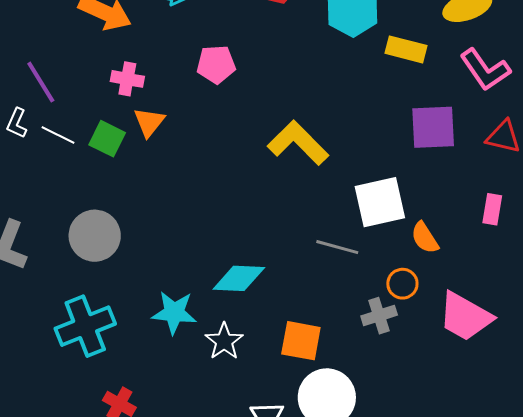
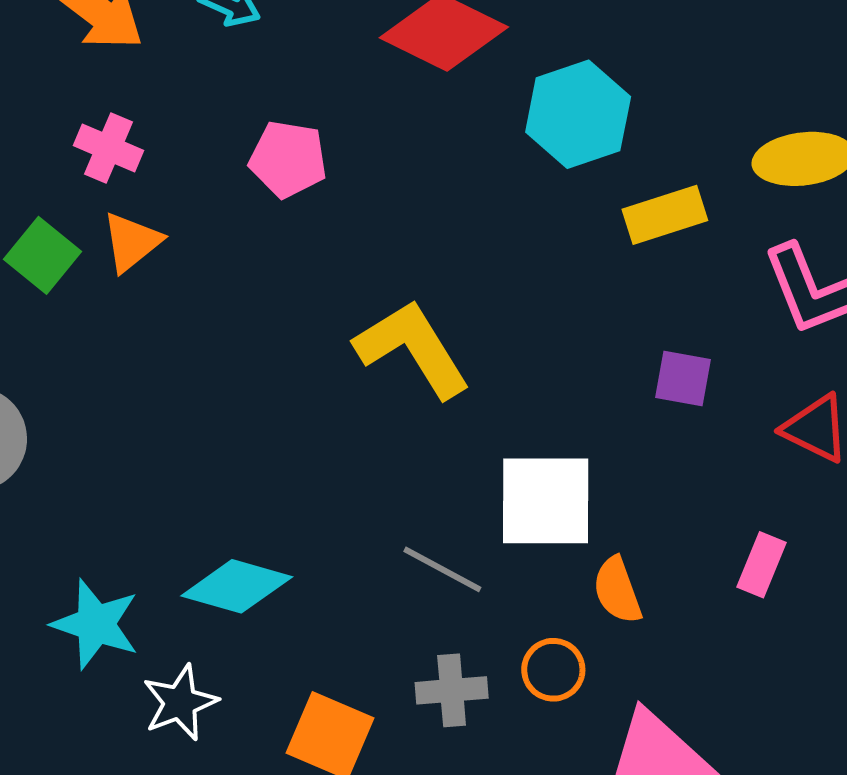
yellow rectangle: (406, 49) -> (665, 215), turned -45
purple square: (433, 127) -> (683, 379), size x0.6
gray cross: (379, 316) -> (452, 690), moved

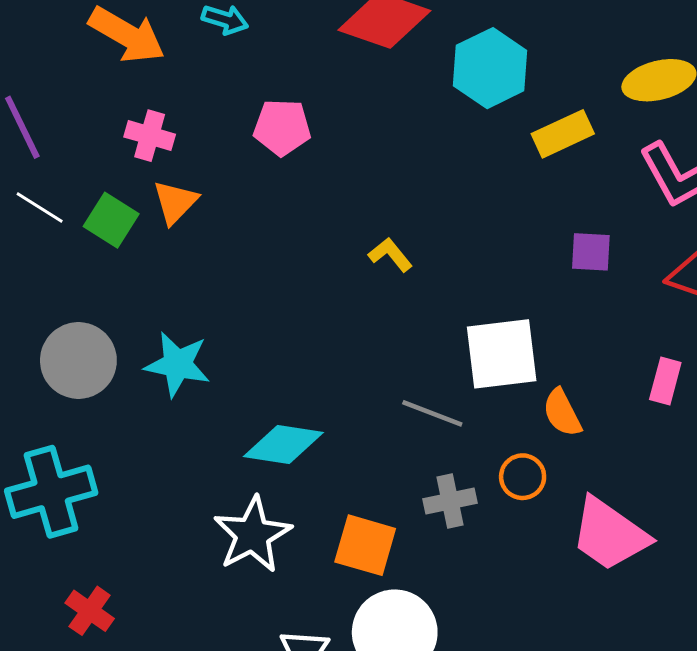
yellow L-shape: (413, 349) -> (390, 255), size x0.5
cyan star: (96, 624) -> (177, 364), moved
white star: (180, 702) -> (253, 535), size x1.4

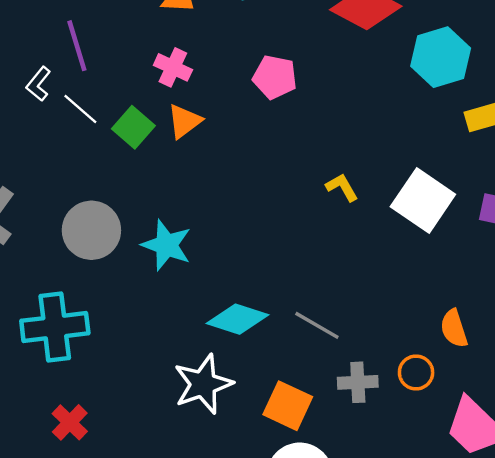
white square: (502, 354) -> (423, 200), moved, turned 32
gray line: (432, 413) -> (317, 325), moved

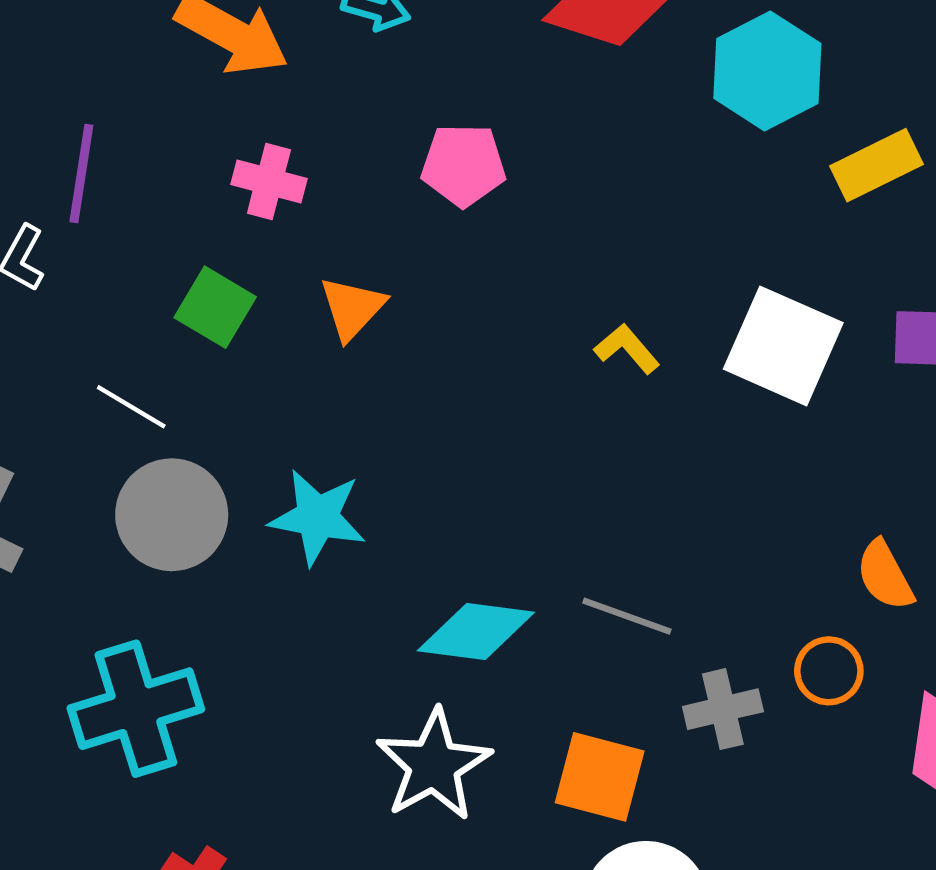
purple line: (77, 46) -> (81, 174), turned 36
white line: (80, 109) -> (131, 407), moved
orange triangle: (184, 121) -> (352, 308), moved

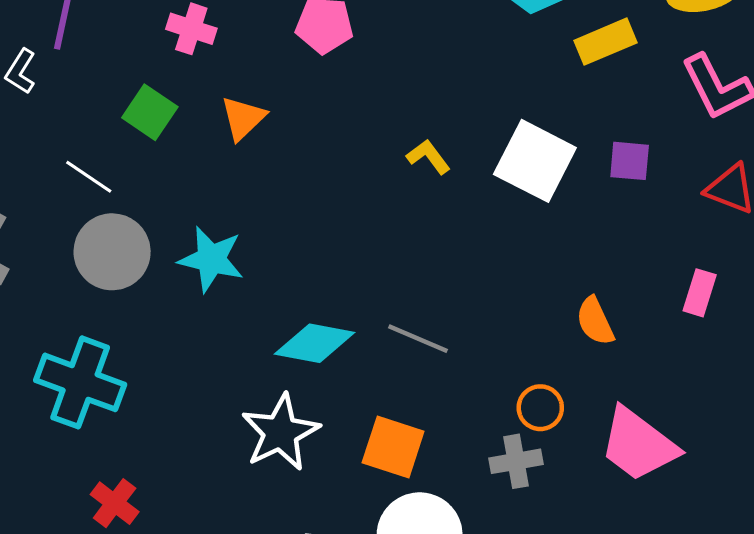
orange circle: (829, 671) -> (540, 408), moved
cyan cross: (136, 709) -> (80, 382), turned 34
gray cross: (723, 709) -> (516, 461), moved

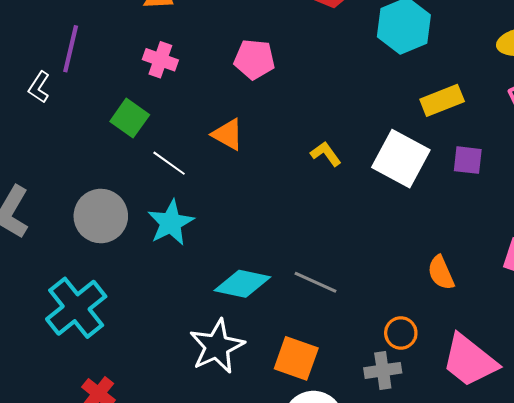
yellow rectangle: (606, 42) -> (442, 100), moved
orange triangle: (243, 118) -> (228, 134), moved, turned -48
white line: (89, 177) -> (169, 163), moved
cyan star: (211, 259) -> (171, 223), turned 30
cyan cross: (80, 382) -> (76, 308), turned 30

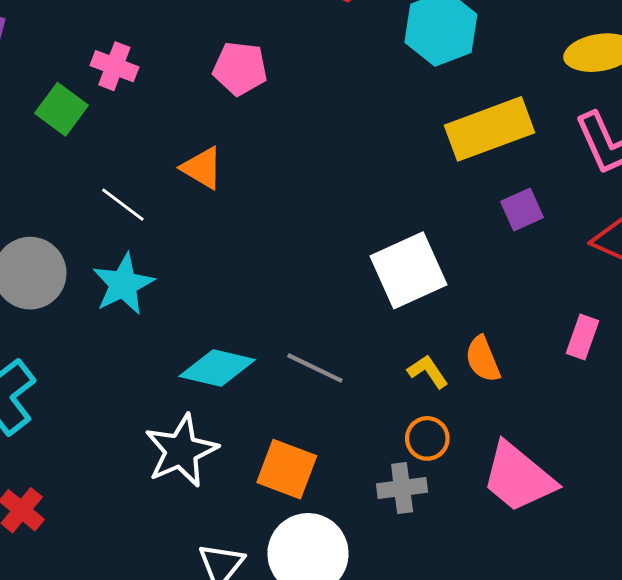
yellow rectangle: (442, 100) -> (490, 129), size x1.5
green square: (130, 118) -> (61, 109), moved
yellow L-shape: (326, 154) -> (428, 371), moved
white square: (401, 159) -> (409, 270), moved, turned 36
purple square: (468, 160) -> (522, 209), turned -32

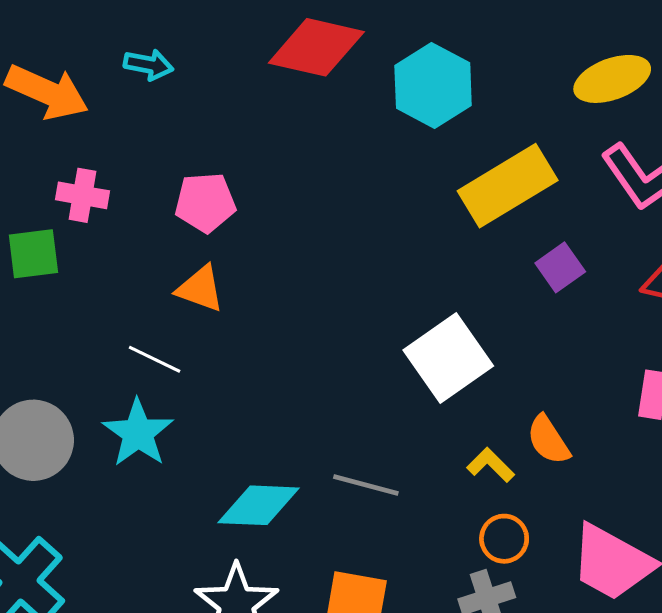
pink pentagon: (240, 68) -> (205, 203), moved
green square: (61, 109) -> (33, 254), turned -33
white line: (123, 205) -> (155, 359), moved

